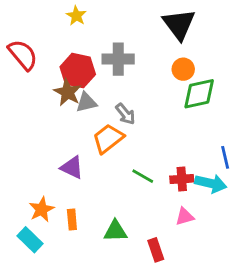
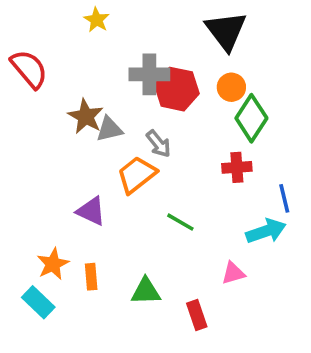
red hexagon: (78, 71) -> (177, 89), moved
green diamond: (199, 94) -> (251, 118), turned -45
red cross: (182, 179) -> (237, 167), moved
cyan arrow: (211, 183) -> (266, 231), turned -32

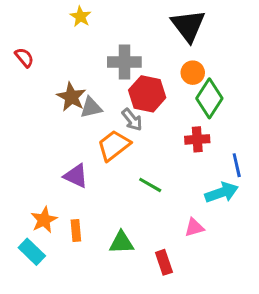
red semicircle: (29, 69) -> (24, 57), size x0.6
red hexagon: (177, 89) -> (147, 94), moved

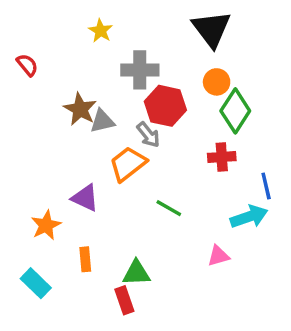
yellow star: (80, 16) -> (101, 31), moved
orange star: (44, 220) -> (46, 225), moved
red rectangle: (164, 262) -> (124, 300), moved

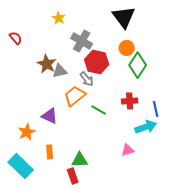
gray cross: (140, 70) -> (82, 41), turned 30
red cross: (222, 157) -> (130, 101), moved
green line: (169, 208) -> (99, 110), moved
cyan rectangle: (36, 283) -> (21, 166), size x1.4

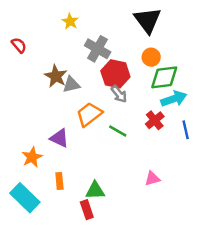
green diamond: (138, 65) -> (164, 77), turned 50
gray arrow: (87, 79) -> (119, 94), moved
red cross: (130, 101) -> (155, 120), turned -35
cyan arrow: (146, 127) -> (174, 99), moved

